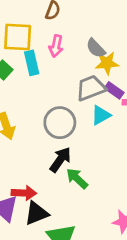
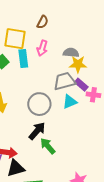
gray semicircle: (96, 48) -> (71, 53), turned 133

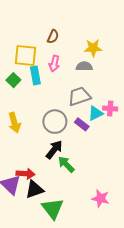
yellow star: (78, 64) -> (93, 48), moved
purple rectangle: (81, 85) -> (82, 124), moved
cyan triangle: (70, 102) -> (96, 113), moved

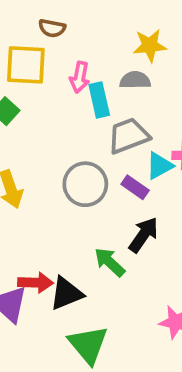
brown semicircle: (53, 37) -> (52, 28), moved, turned 80
cyan rectangle: (35, 75) -> (99, 100), moved
black arrow: (54, 150) -> (144, 235), moved
black triangle: (34, 189) -> (66, 293), moved

